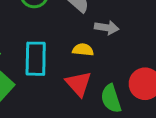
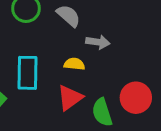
red triangle: (79, 84) -> (70, 98), turned 36

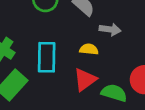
green semicircle: (102, 112) -> (114, 93), turned 125

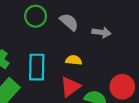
gray arrow: (110, 29) -> (101, 32), moved

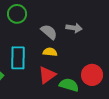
gray semicircle: (69, 22) -> (49, 32), moved

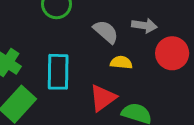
yellow semicircle: (50, 52) -> (121, 63), moved
red circle: (92, 75) -> (172, 53), moved

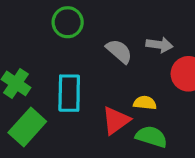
yellow semicircle: (121, 63) -> (145, 103), moved

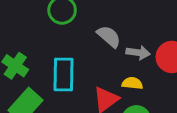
gray arrow: (159, 45) -> (138, 53), moved

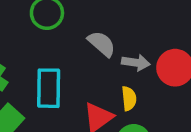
yellow semicircle: (132, 83) -> (129, 98), turned 78

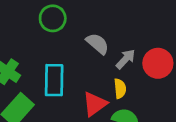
gray arrow: (136, 63) -> (126, 59), turned -55

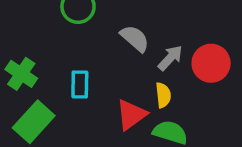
cyan rectangle: (54, 80) -> (80, 85), size x0.7

